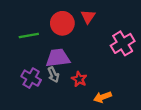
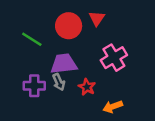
green line: (29, 36) -> (32, 39), turned 42
pink cross: (123, 43) -> (114, 58), moved
purple cross: (31, 78) -> (34, 86), turned -30

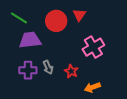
green line: (32, 39) -> (19, 18), moved
purple trapezoid: (64, 64) -> (30, 40), moved

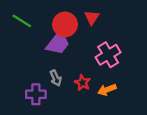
purple trapezoid: (30, 40) -> (58, 43), moved, turned 135
purple cross: (28, 70) -> (36, 94), moved
orange arrow: (92, 87) -> (107, 90), moved

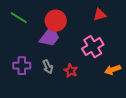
red triangle: (92, 17) -> (100, 15), moved, turned 40
orange arrow: (107, 90) -> (113, 70), moved
purple cross: (36, 94) -> (22, 66), moved

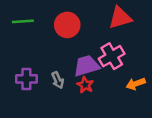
red triangle: (100, 15) -> (120, 18), size x1.5
green line: (19, 18) -> (23, 21), turned -36
purple trapezoid: (50, 37) -> (86, 66), moved, turned -145

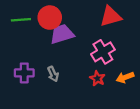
red circle: (67, 25) -> (50, 18), moved
purple trapezoid: (86, 66) -> (62, 34), moved
red star: (85, 85) -> (97, 78), moved

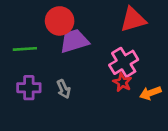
green line: (21, 20) -> (25, 49), moved
red star: (97, 78) -> (122, 82), moved

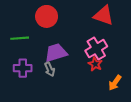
red triangle: (133, 20) -> (104, 15), turned 35
purple trapezoid: (74, 41) -> (56, 53), moved
orange arrow: (150, 93) -> (115, 83), moved, turned -35

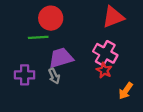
red triangle: (104, 15) -> (113, 17), turned -40
green line: (20, 38) -> (38, 37), moved
pink cross: (96, 49) -> (105, 53), turned -30

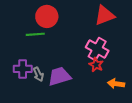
purple trapezoid: (61, 58) -> (59, 76), moved
gray arrow: (54, 76) -> (38, 74), moved
orange arrow: (126, 91) -> (116, 84), turned 63

